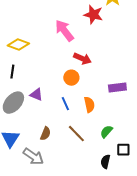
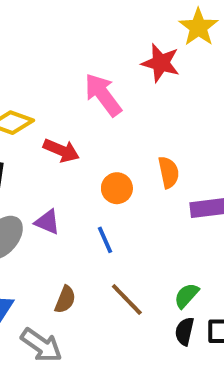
red arrow: (82, 59) -> (61, 150), moved
orange semicircle: (89, 105) -> (169, 172), moved
black semicircle: (105, 162) -> (184, 331), moved

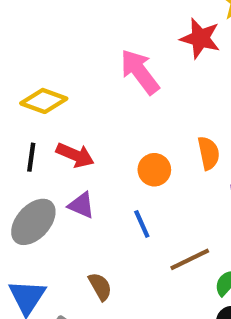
red arrow: (61, 150) -> (75, 155), moved
brown semicircle: (65, 300) -> (100, 287), turned -52
brown line: (127, 300) -> (190, 259), moved, turned -72

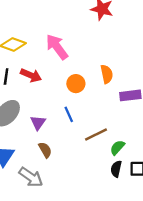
pink arrow: (140, 72) -> (57, 47), moved
purple triangle: (81, 205) -> (38, 123), moved, turned 42

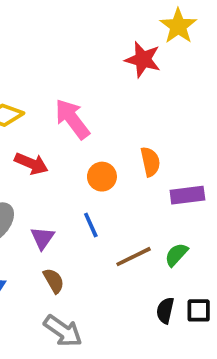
green semicircle: (117, 148) -> (176, 255), moved
gray arrow: (31, 177) -> (63, 331), moved

